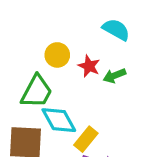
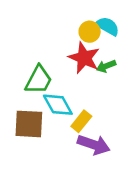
yellow circle: (57, 55) -> (90, 32), moved
red star: (89, 66) -> (84, 58), size x1.6

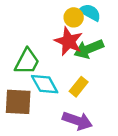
green arrow: (106, 66) -> (89, 49), size x1.6
yellow rectangle: (81, 121) -> (79, 87), moved

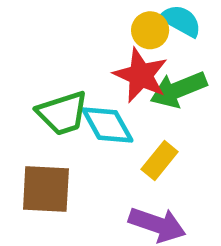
green trapezoid: (27, 62) -> (62, 113), turned 44
cyan diamond: (45, 84) -> (107, 125), moved

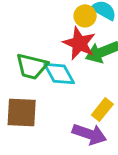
green trapezoid: (62, 113) -> (32, 66), turned 32
yellow rectangle: (160, 161) -> (102, 110), moved

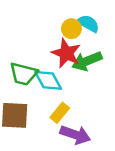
yellow rectangle: (102, 110) -> (60, 113), moved

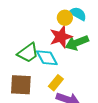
red star: (66, 53) -> (61, 37), turned 30
green trapezoid: (24, 74) -> (28, 53), turned -50

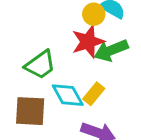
cyan diamond: (47, 58) -> (68, 95), moved
yellow rectangle: (56, 83) -> (94, 94), moved

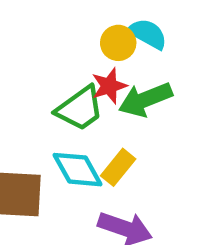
red star: (88, 42) -> (109, 86), size x0.7
green trapezoid: (40, 65) -> (80, 109), moved

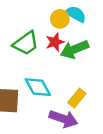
green trapezoid: (80, 109) -> (26, 43), moved
yellow rectangle: (118, 167) -> (77, 98), moved

